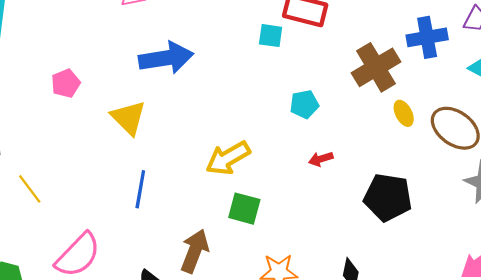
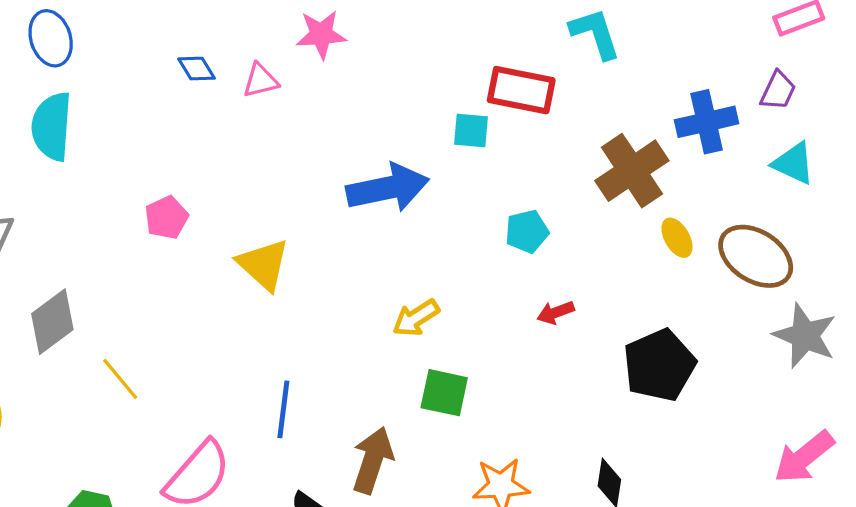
blue arrow: (166, 58) -> (388, 188), moved
yellow arrow: (228, 158) -> (416, 318), size x0.7
blue line: (140, 189) -> (283, 409), moved
black pentagon: (388, 197) -> (659, 365), turned -30

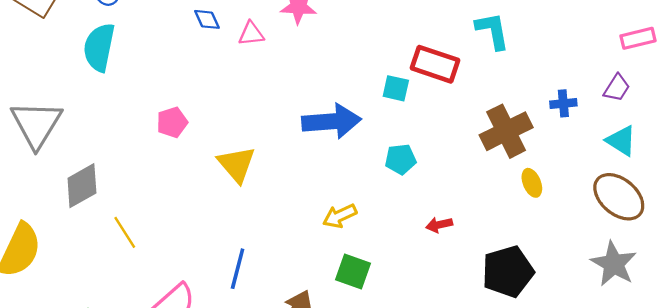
blue cross: (707, 122) -> (563, 103), size x0.6
cyan pentagon: (527, 231) -> (401, 159), moved
brown ellipse: (756, 256) -> (619, 197), moved

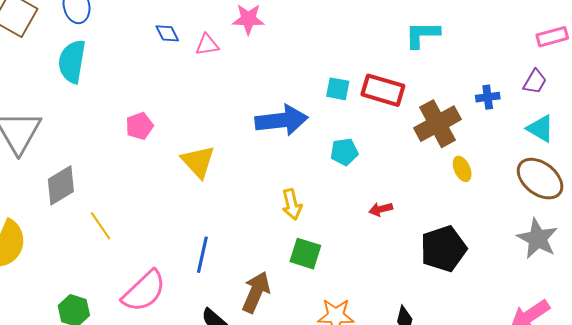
cyan L-shape: (493, 31) -> (422, 35), turned -78
red rectangle: (435, 64) -> (383, 90), moved
yellow arrow: (340, 216) -> (292, 204), turned -76

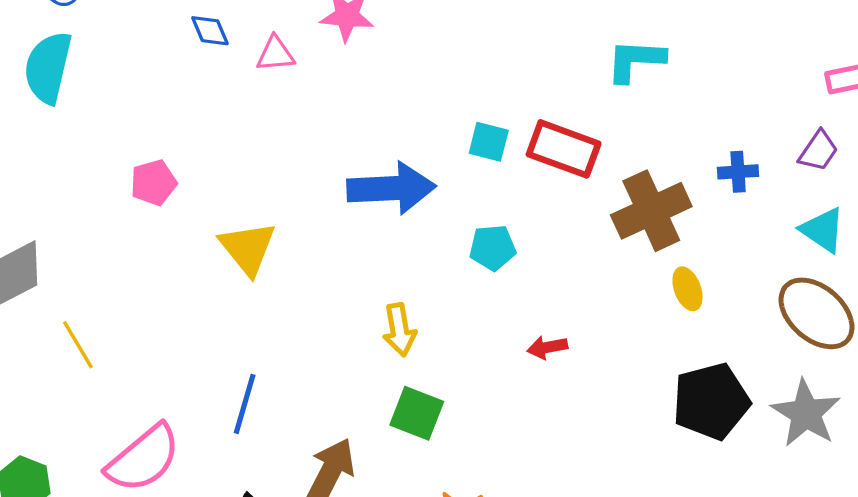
black pentagon: (443, 249) -> (711, 401), moved

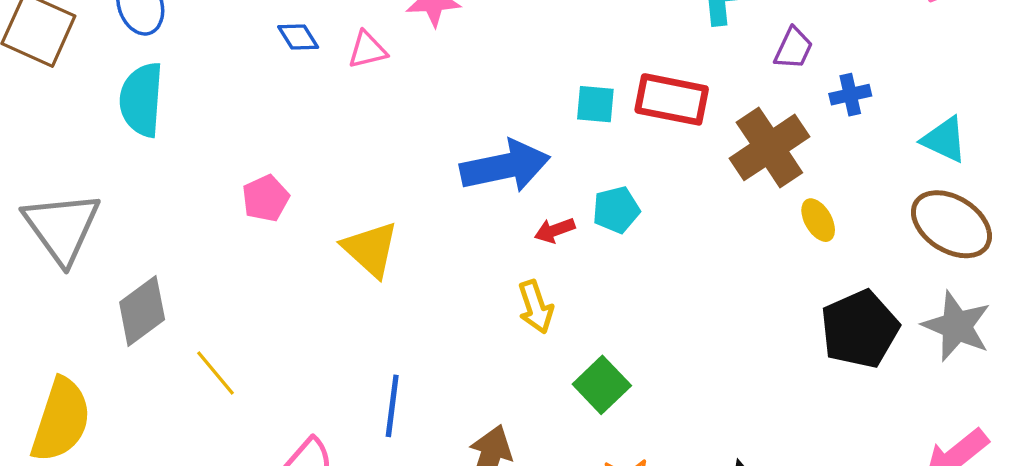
purple trapezoid: (818, 151) -> (793, 48), moved
red arrow: (547, 347) -> (555, 230), moved
green square: (417, 413) -> (602, 385), moved, turned 34

